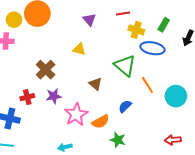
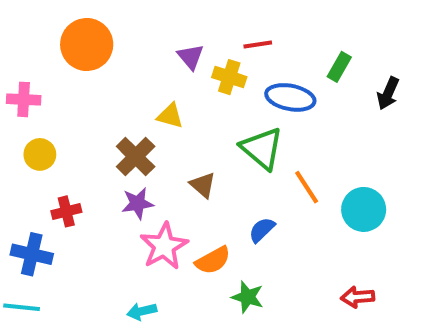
yellow circle: (14, 20) -> (40, 154), moved
yellow cross: (136, 30) -> (229, 77), moved
blue ellipse: (152, 48) -> (290, 97), moved
brown cross: (46, 70) -> (136, 157), moved
purple star: (54, 96) -> (138, 203), moved

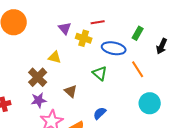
green triangle: (262, 148) -> (100, 73), size x0.7
orange line: (307, 187) -> (138, 69), moved

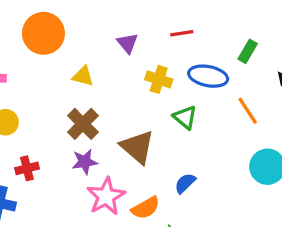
yellow cross: (84, 38) -> (159, 79), moved
yellow triangle: (55, 57) -> (83, 76), moved
brown triangle: (71, 91) -> (137, 147), size x1.6

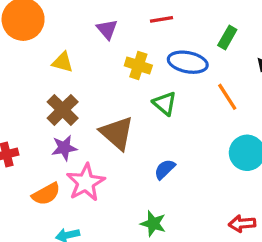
orange semicircle: (146, 208) -> (46, 194), moved

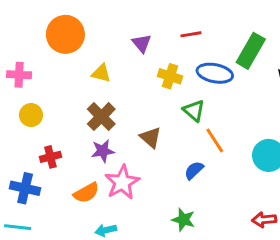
green rectangle: (227, 37) -> (251, 51), size x1.6
orange line: (227, 97) -> (215, 140), moved
brown triangle: (117, 133) -> (151, 137), size x0.7

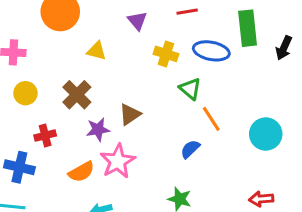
green rectangle: (251, 51) -> (248, 28), turned -36
brown cross: (101, 117) -> (77, 95), moved
brown triangle: (151, 137) -> (130, 114), moved, turned 45

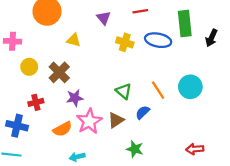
green triangle: (190, 89) -> (124, 91), moved
yellow circle: (25, 93) -> (29, 67), moved
brown triangle: (130, 114) -> (116, 120), moved
cyan circle: (266, 134) -> (190, 87), moved

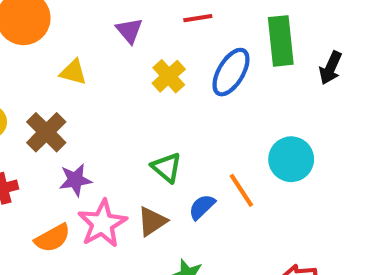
blue ellipse: (158, 40) -> (231, 72), turned -70
yellow cross: (125, 42) -> (169, 76), turned 30
orange line: (158, 90) -> (241, 190), moved

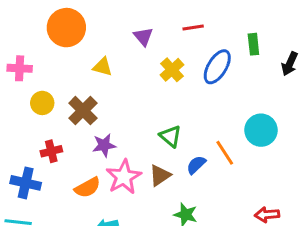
green rectangle: (281, 41) -> (253, 44), size x0.6

